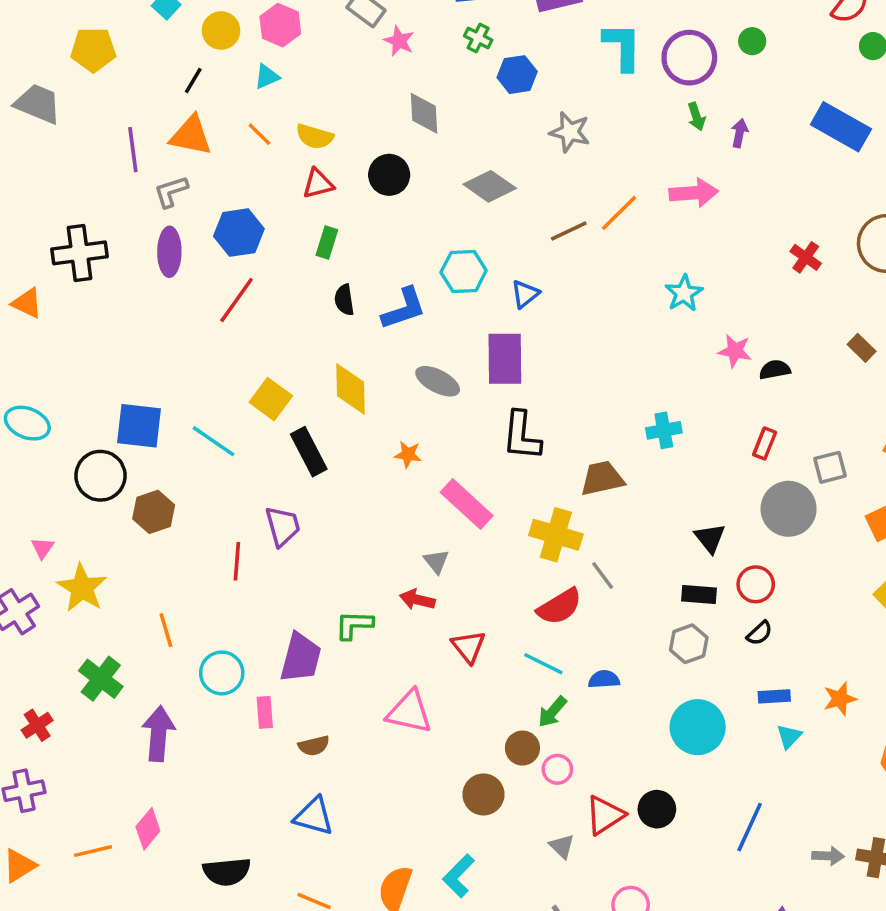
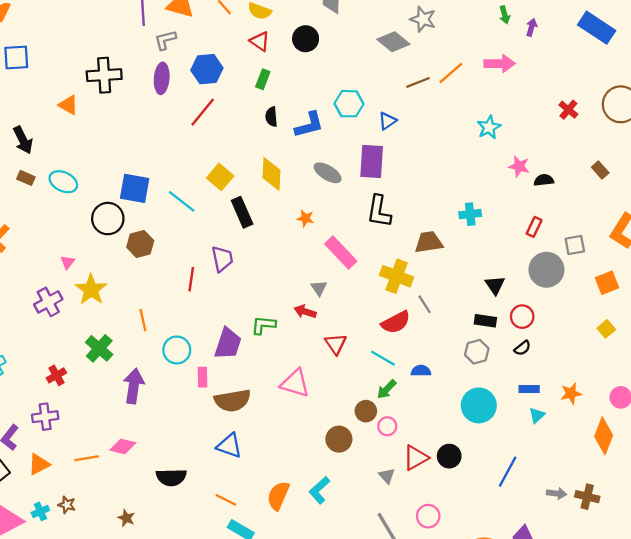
red triangle: (318, 184) -> (260, 41), turned 45
gray diamond: (490, 186) -> (393, 42), moved
brown semicircle: (314, 746) -> (233, 401), size x1.8
pink diamond: (148, 829) -> (123, 446), turned 60

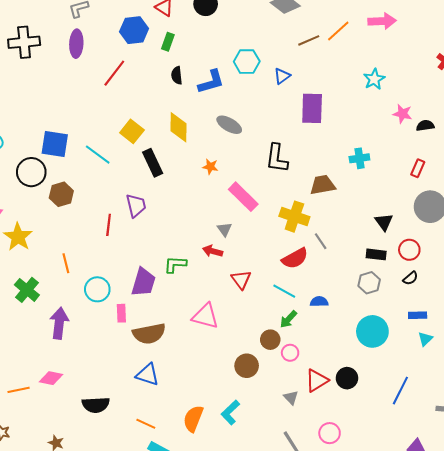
blue hexagon: (207, 69) -> (134, 30), moved
purple rectangle: (372, 161) -> (312, 108), moved

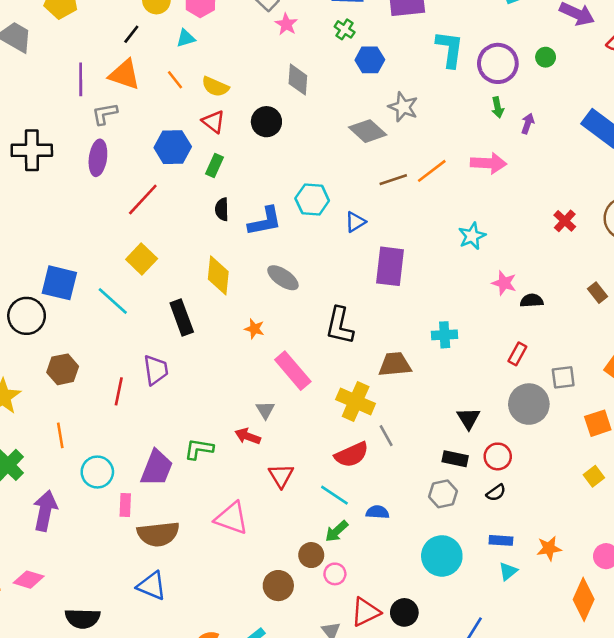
yellow square: (132, 131) -> (142, 259), moved
brown hexagon: (61, 194) -> (63, 369), moved

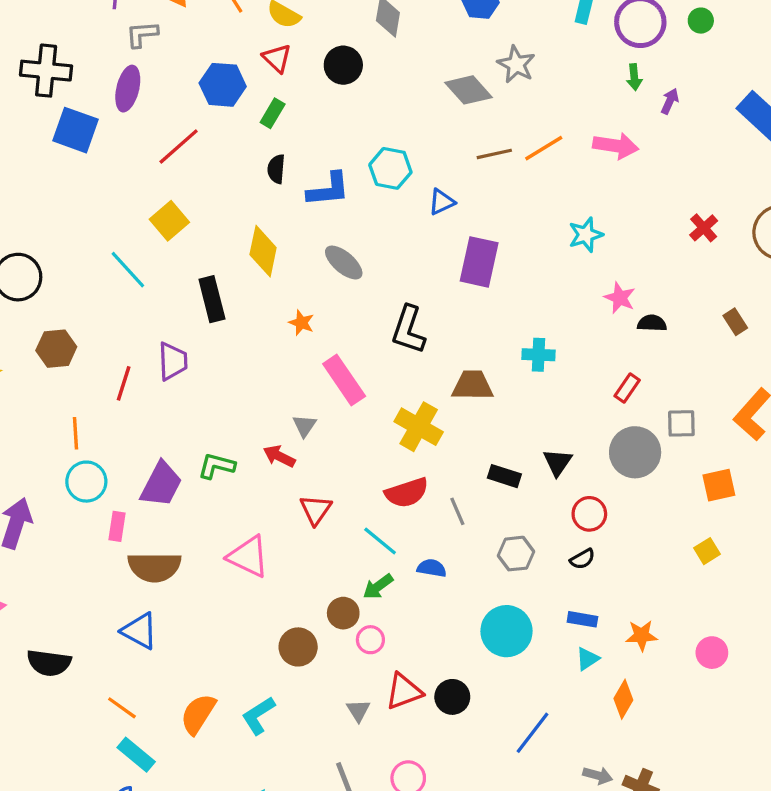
blue square: (59, 283) -> (76, 130), moved
orange line: (60, 435) -> (76, 433), moved
gray line: (386, 436) -> (457, 511), moved
black rectangle: (455, 459) -> (504, 476), moved
orange diamond: (584, 599) -> (623, 699), moved, size x0.7

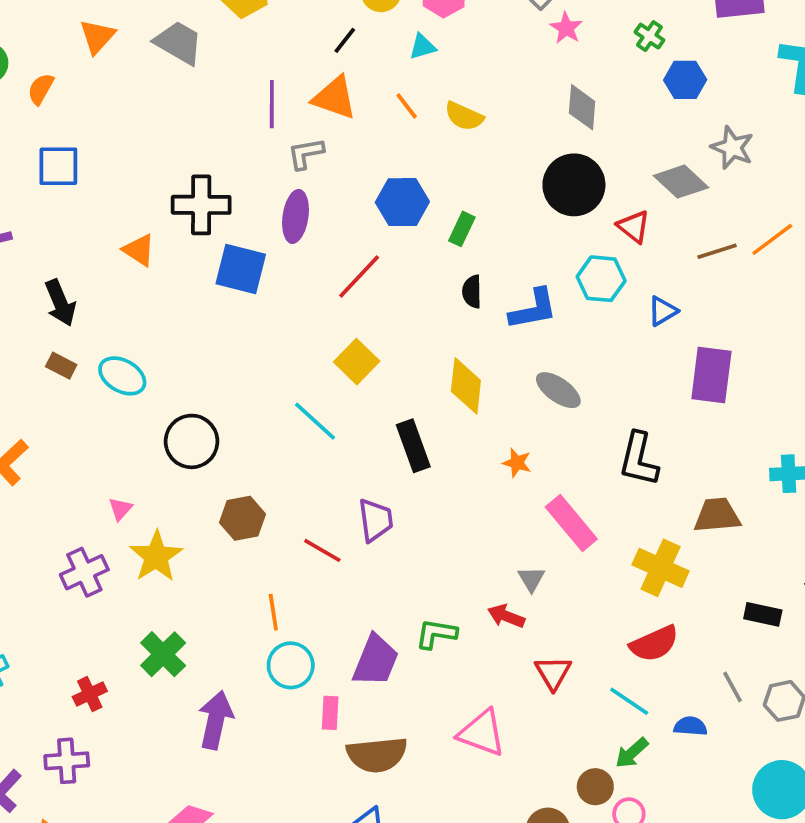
red triangle: (277, 58) -> (634, 227), moved
black circle: (343, 65) -> (574, 185), moved, size x1.4
red line: (124, 383) -> (322, 550), turned -72
gray line: (457, 511) -> (732, 687), moved

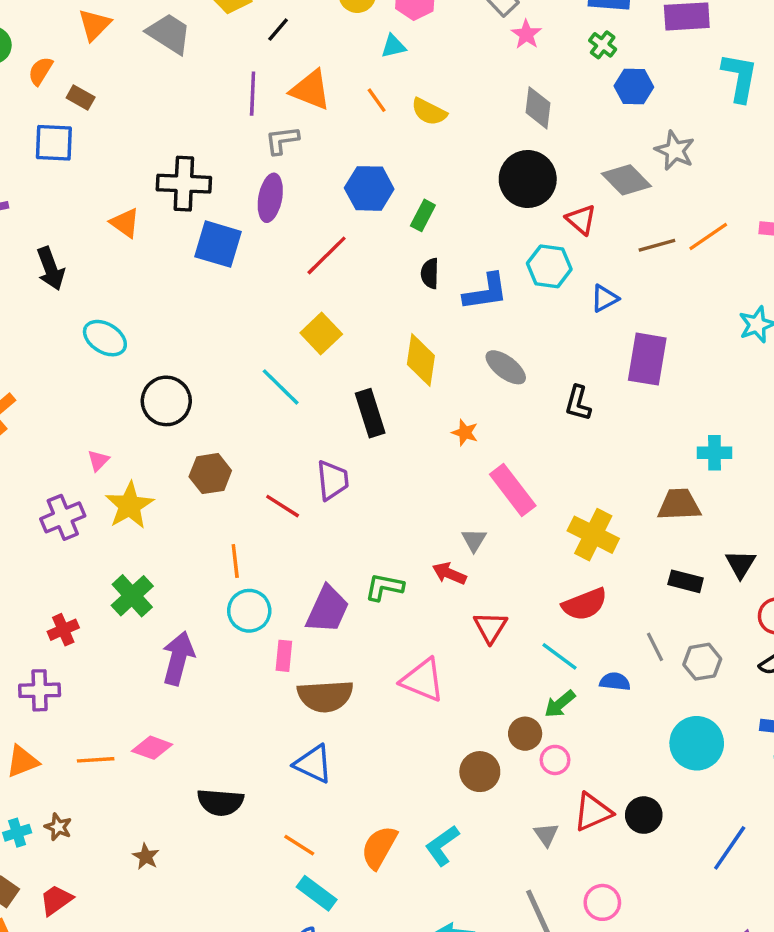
black line: (345, 40) -> (278, 30), moved
brown rectangle: (61, 366) -> (81, 98), moved
black L-shape: (639, 459) -> (578, 403), moved, size x0.7
brown trapezoid: (717, 515) -> (679, 505), moved

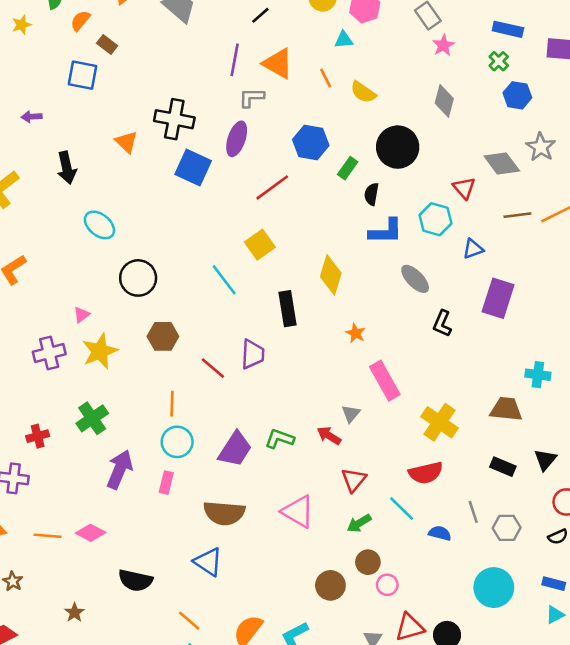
black circle: (528, 179) -> (398, 147), moved
black semicircle: (430, 273) -> (372, 194), moved
gray ellipse: (506, 367) -> (415, 279), moved
pink rectangle: (284, 656) -> (166, 483), moved
green arrow: (560, 704) -> (359, 523), moved

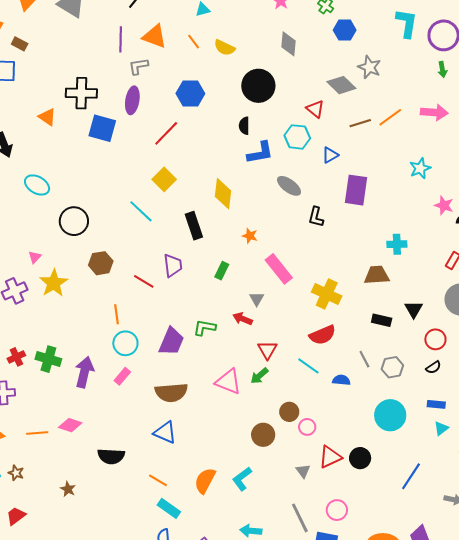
green rectangle: (348, 168) -> (222, 271), moved
green cross: (92, 418) -> (48, 359), moved, turned -30
pink rectangle: (166, 483) -> (122, 376), turned 36
green arrow: (359, 523) -> (259, 376), moved

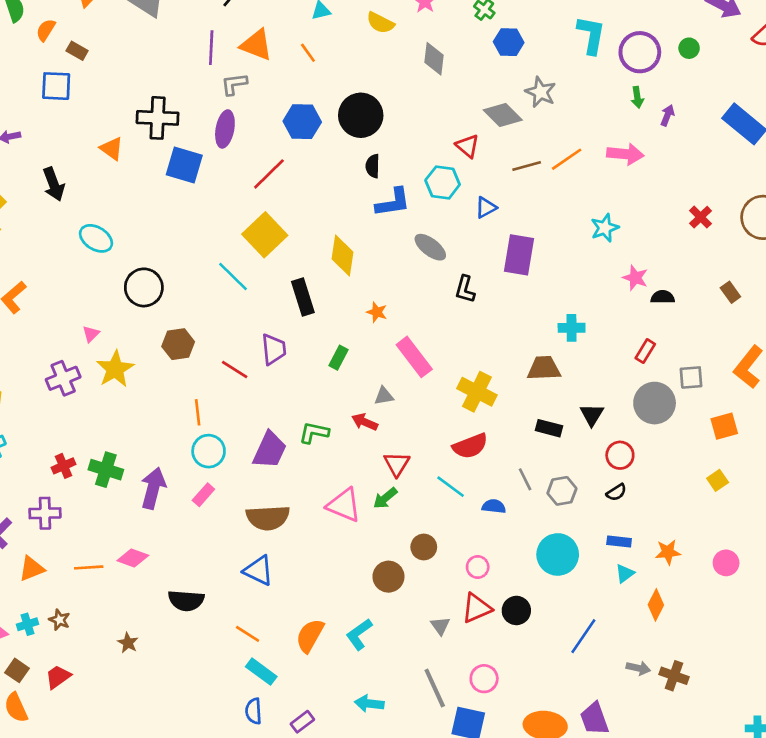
yellow semicircle: (225, 48) -> (380, 23), moved
black circle: (258, 86) -> (361, 115), moved
yellow square: (164, 179) -> (265, 235), size x1.4
gray triangle: (257, 299) -> (384, 396), turned 49
pink circle: (307, 427) -> (478, 567), moved

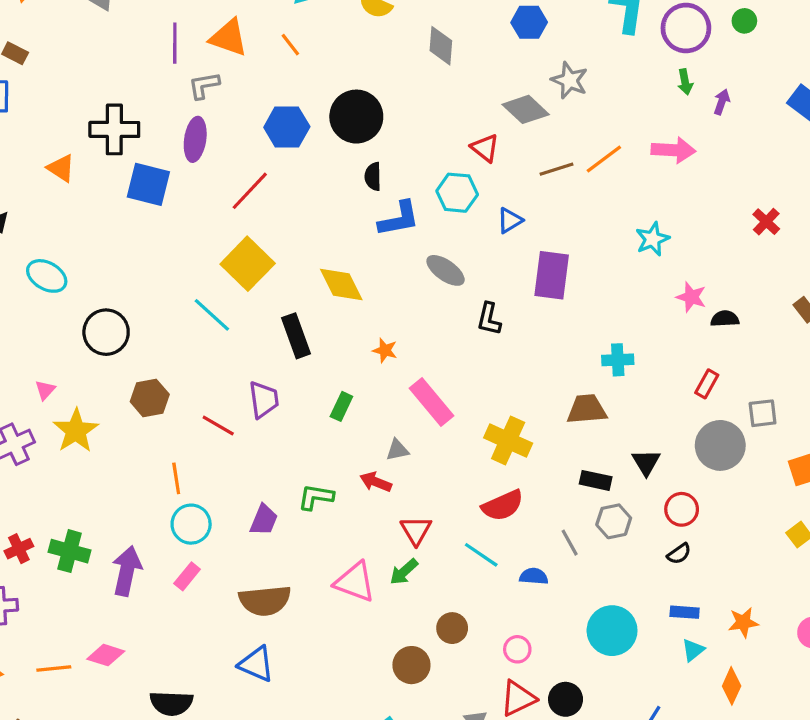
yellow diamond: (342, 255) -> (341, 285), turned -33
purple trapezoid: (270, 450) -> (264, 520), size x0.7
gray hexagon: (562, 491) -> (614, 521), moved

